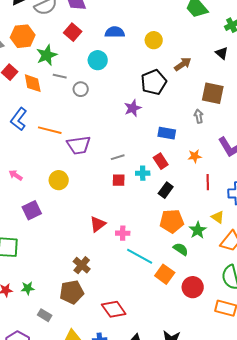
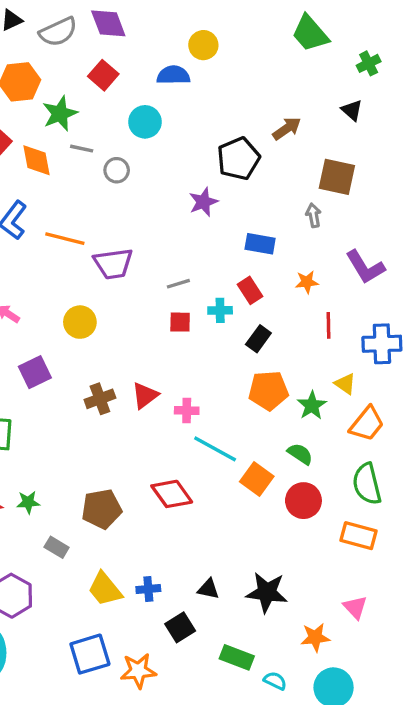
yellow circle: (154, 40) -> (203, 45), moved
green semicircle: (181, 249) -> (300, 454), moved
brown cross: (82, 265) -> (100, 399), moved, turned 30
red diamond: (114, 309) -> (172, 494), moved

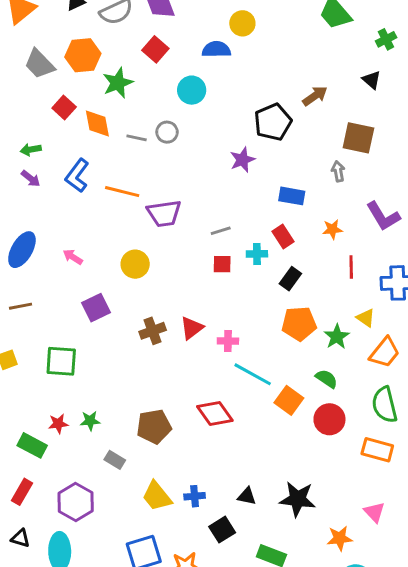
gray line: (82, 149) -> (137, 138), moved

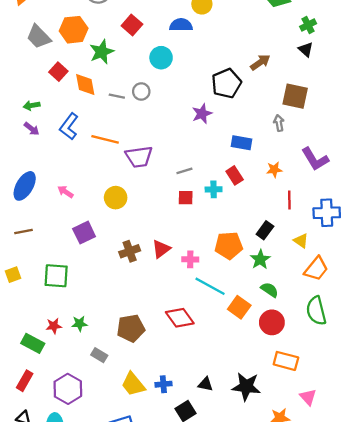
green cross: (386, 39) -> (308, 25), moved
black rectangle: (290, 279) -> (265, 230), moved
orange pentagon: (299, 324) -> (229, 245), moved
green star: (337, 337) -> (260, 259), moved
orange rectangle: (377, 450) -> (286, 361), moved

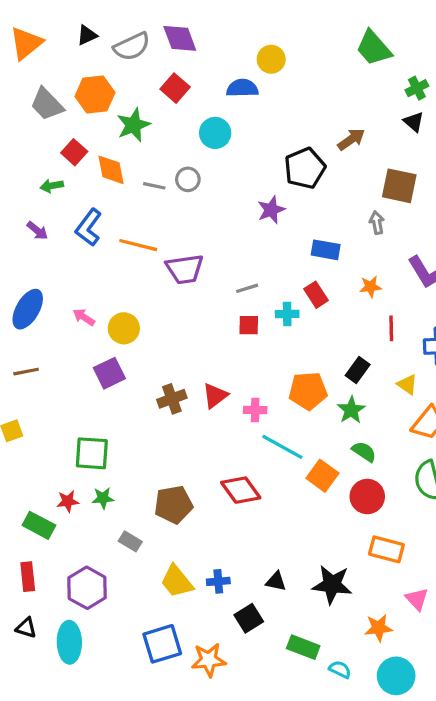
green arrow: (32, 105) -> (52, 186), moved
yellow circle: (116, 198) -> (124, 328), moved
green square: (56, 276) -> (92, 453), moved
red rectangle: (25, 381) -> (28, 577), turned -36

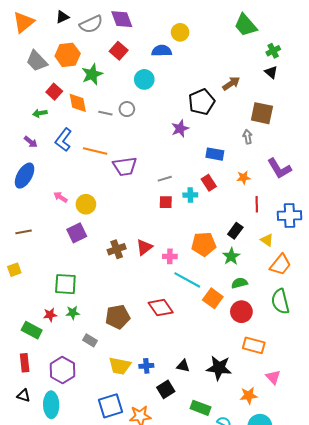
blue ellipse: (28, 309) -> (25, 176), moved
green semicircle: (364, 452) -> (239, 283), turned -49
yellow trapezoid: (177, 581) -> (120, 366), turned -40

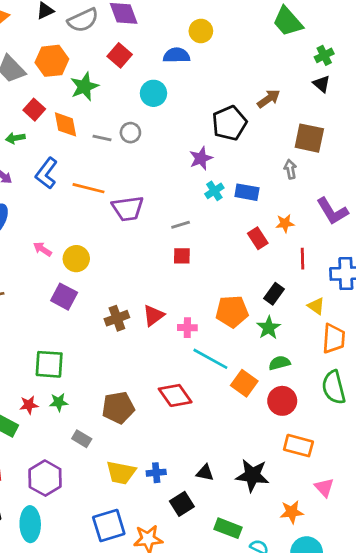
red rectangle: (209, 183) -> (258, 238), moved
cyan cross: (190, 195) -> (214, 191), moved, turned -32
purple square: (77, 233) -> (64, 297), turned -36
orange trapezoid: (280, 265) -> (334, 339), turned -35

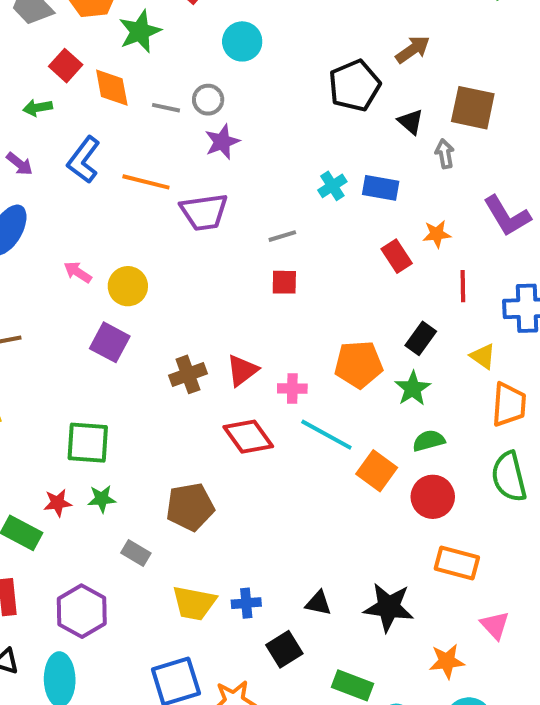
black triangle: (321, 84) -> (411, 122), moved
purple star: (201, 158) -> (222, 142), moved
red diamond: (175, 395) -> (248, 437), moved

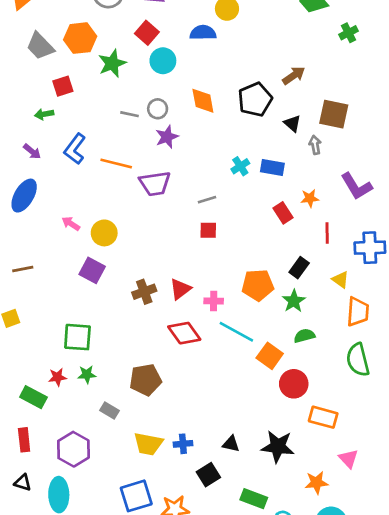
cyan circle: (242, 41) -> (163, 61), moved
red square: (66, 66) -> (63, 86), turned 30
orange diamond: (112, 88) -> (203, 101), moved
red circle: (433, 497) -> (294, 384), moved

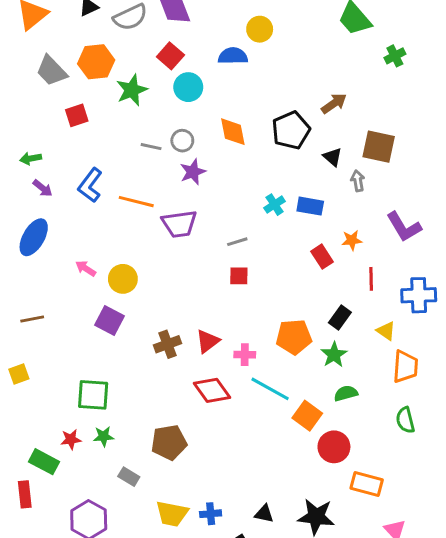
green arrow: (44, 114) -> (31, 158), moved
green semicircle: (358, 360) -> (405, 420), size x0.7
red rectangle: (24, 440) -> (25, 494), moved

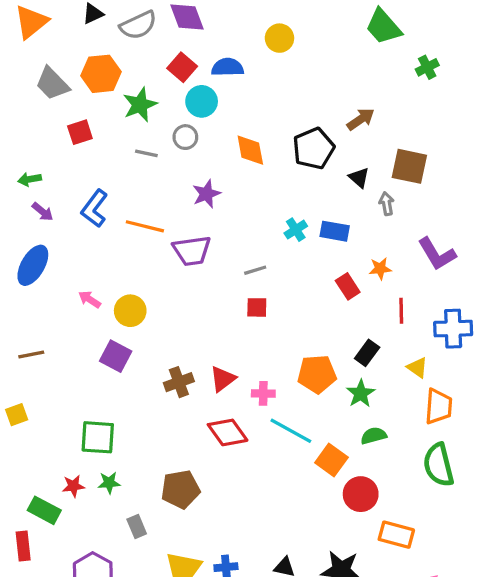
blue semicircle: (233, 56) -> (228, 67), moved
gray circle: (182, 141) -> (185, 137), moved
gray line: (151, 147) -> (146, 153), moved
green semicircle: (405, 420) -> (439, 465), size x1.5
gray rectangle: (129, 477) -> (137, 527), turned 36

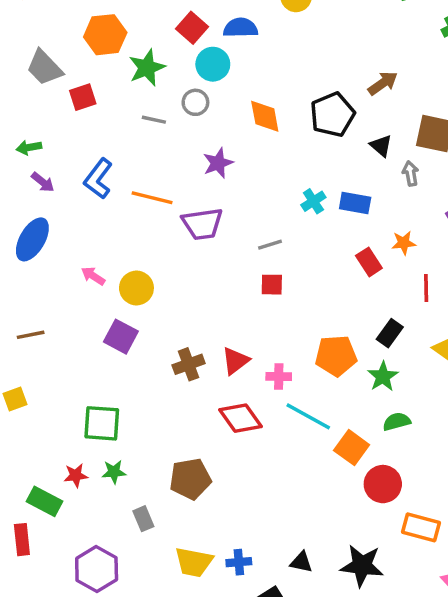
gray trapezoid: (52, 84) -> (45, 68), moved

